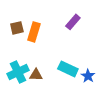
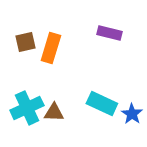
purple rectangle: (73, 22) -> (109, 33), turned 63

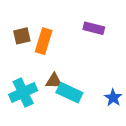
cyan rectangle: (102, 103) -> (69, 93), moved
brown triangle: (54, 112) -> (54, 81), moved

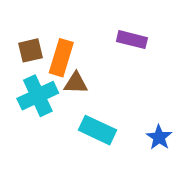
brown triangle: (54, 81) -> (76, 83), moved
cyan cross: (23, 93) -> (38, 96), moved

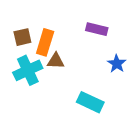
cyan rectangle: (97, 130) -> (90, 102), moved
blue star: (159, 137) -> (117, 64), moved

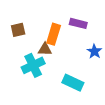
orange rectangle: (45, 42) -> (54, 34), moved
cyan cross: (28, 70) -> (33, 65), moved

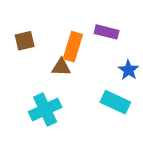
cyan cross: (33, 65) -> (45, 110), moved
cyan rectangle: (73, 83) -> (115, 102), moved

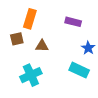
brown square: (25, 41) -> (17, 39), moved
orange rectangle: (73, 47) -> (30, 19), moved

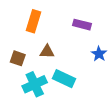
brown square: (17, 39) -> (18, 58), moved, turned 32
cyan rectangle: (79, 70) -> (64, 79), moved

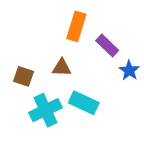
orange rectangle: (34, 21) -> (76, 26), moved
purple rectangle: (82, 25) -> (107, 46), moved, turned 30

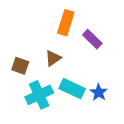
brown triangle: (62, 68) -> (53, 58), turned -36
blue star: (129, 70) -> (99, 92), moved

